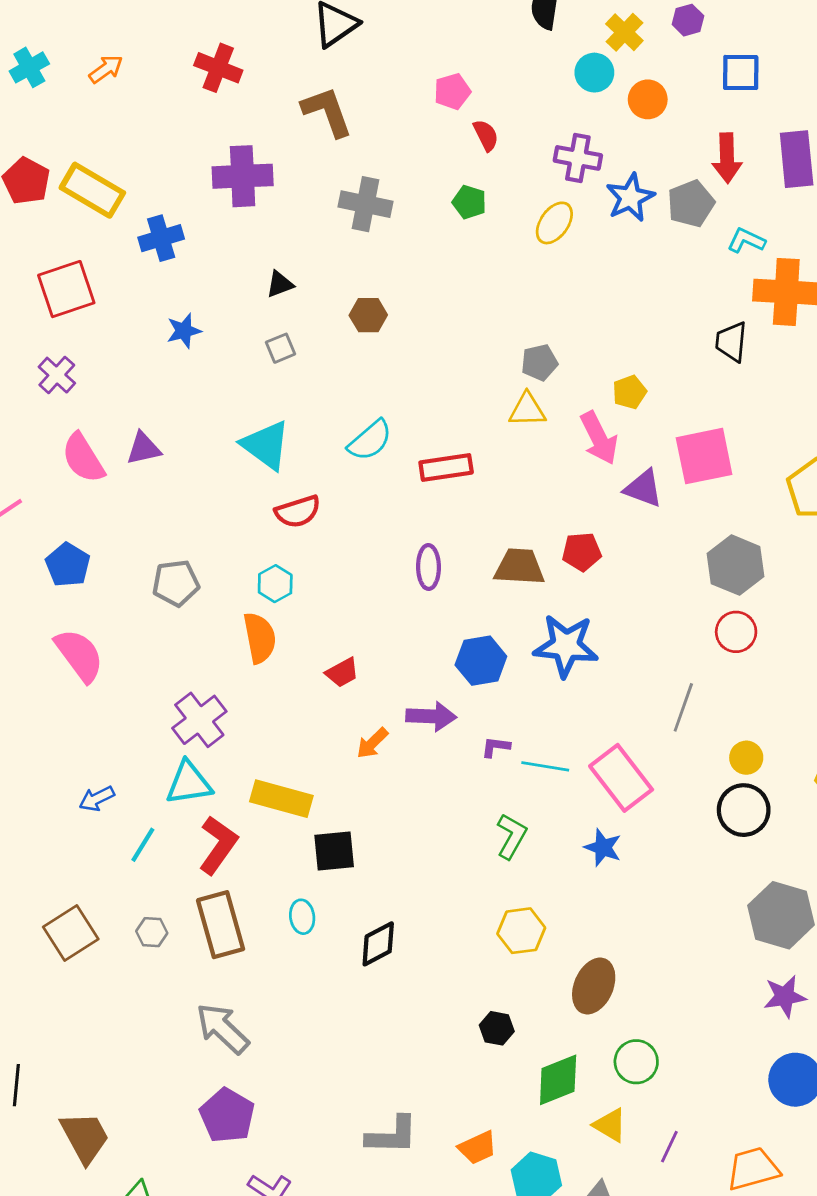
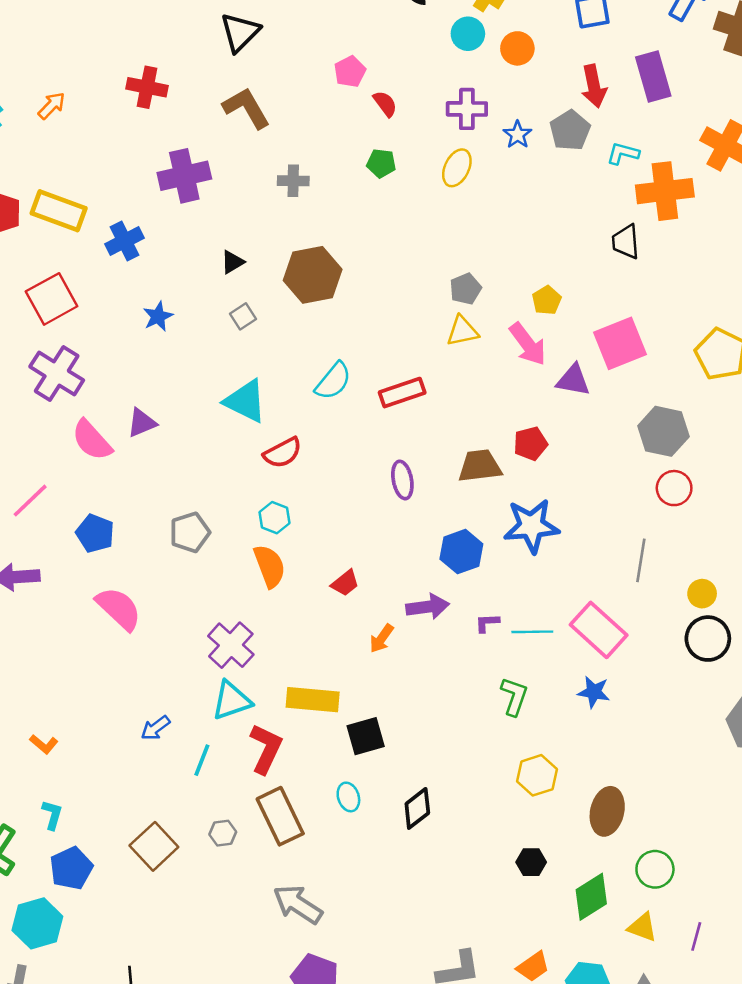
blue star: (630, 198) -> (518, 135), size x0.7
gray cross: (365, 204) -> (293, 181), size x0.7
brown hexagon: (368, 315) -> (313, 275), size x1.8
purple cross: (57, 375) -> (57, 373), size x1.6

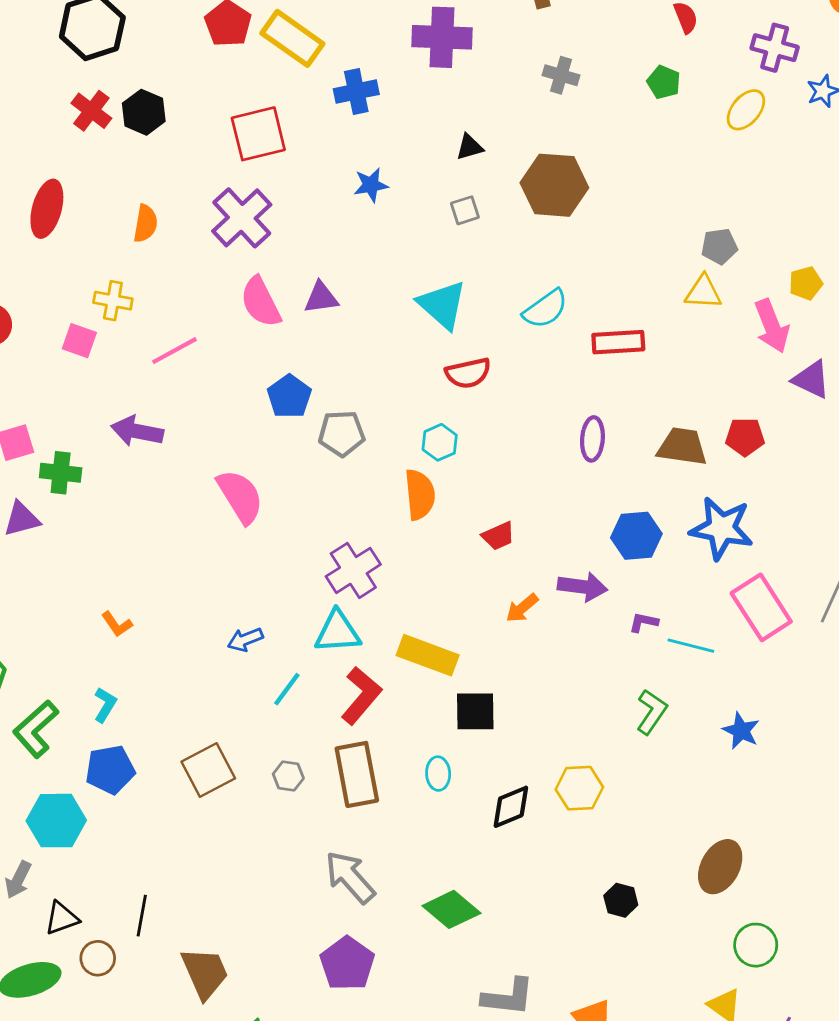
blue pentagon: (95, 533) -> (289, 396), moved
pink rectangle: (599, 630) -> (761, 607), moved
yellow hexagon: (537, 775) -> (579, 788), moved
green diamond: (591, 897) -> (451, 909), moved, turned 57

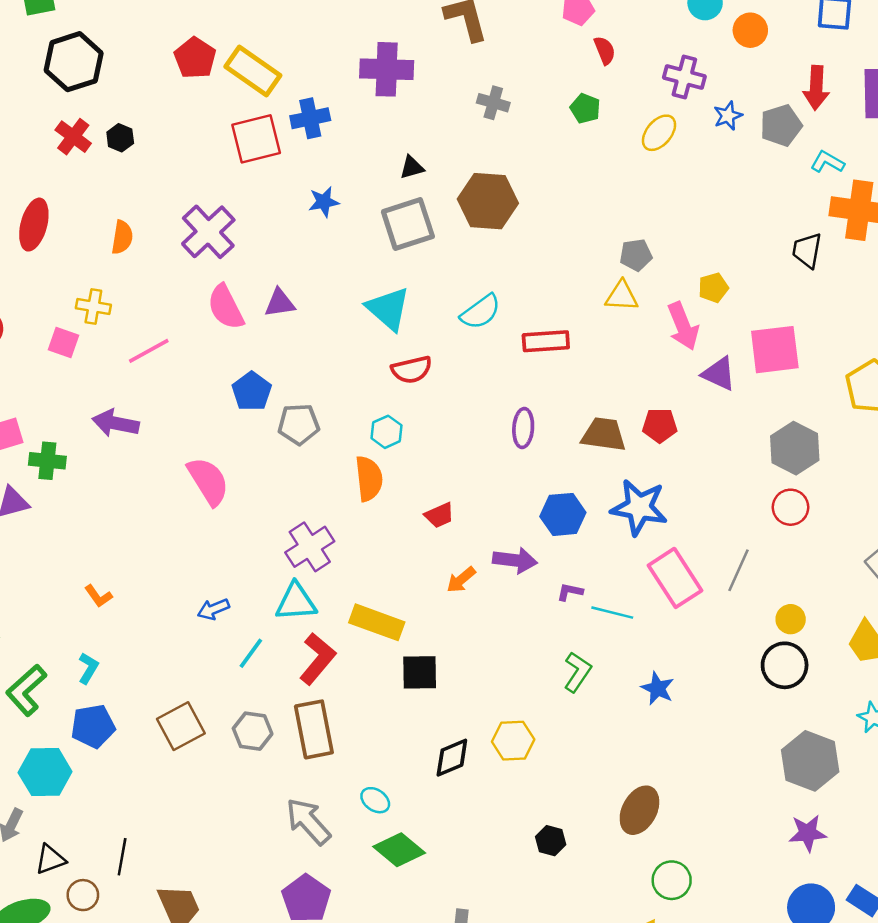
black hexagon: (144, 112) -> (120, 138), size x0.7
red square: (258, 134) -> (256, 139), moved
gray square: (465, 210) -> (408, 224), size x2.0
cyan ellipse: (438, 774) -> (375, 800), moved, turned -52
gray hexagon: (288, 776) -> (253, 731), size x1.4

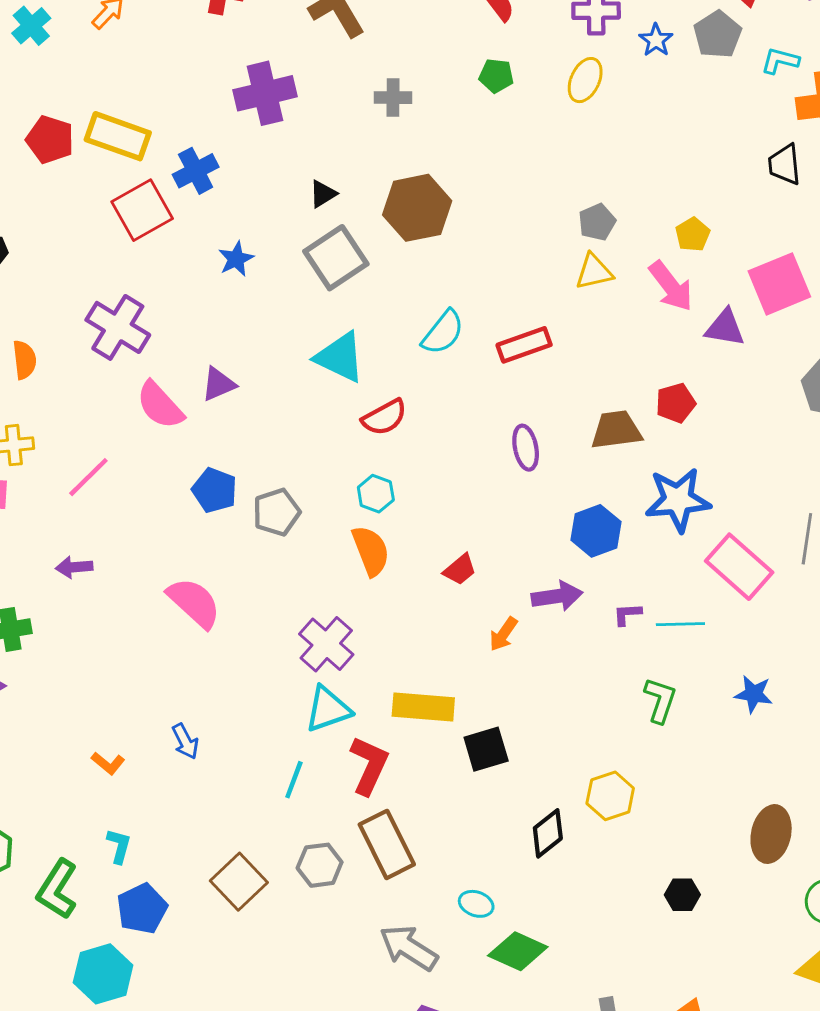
purple arrow: (116, 423) -> (74, 567), size x0.7
blue arrow: (213, 609) -> (185, 741), moved, turned -80

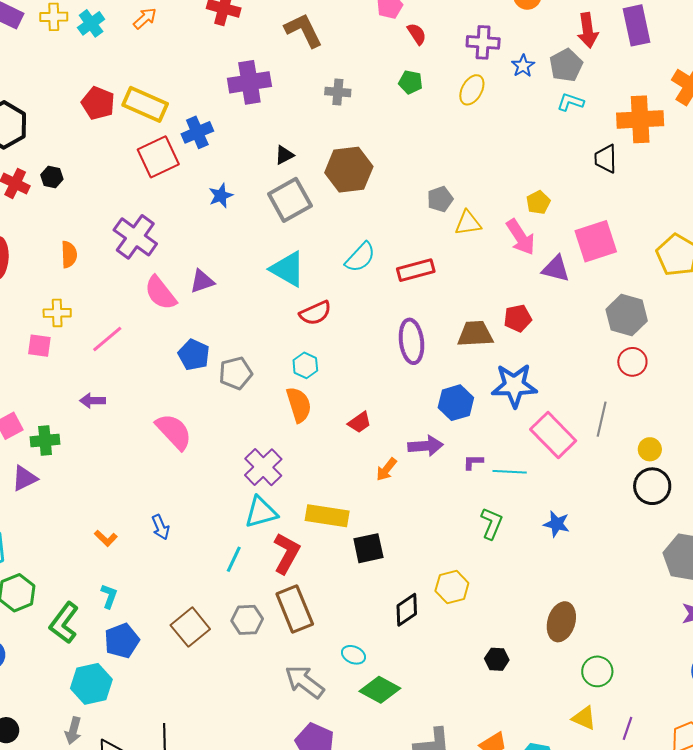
cyan L-shape: (780, 61) -> (570, 102), moved
gray pentagon: (597, 222) -> (440, 199), moved
purple ellipse: (526, 448) -> (411, 341), size x1.4

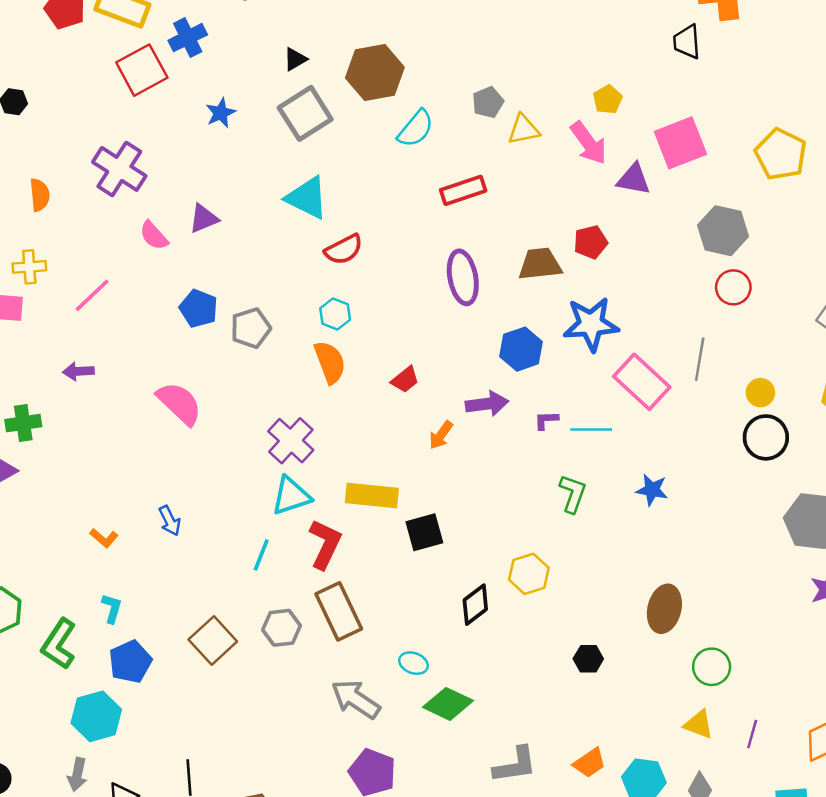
cyan semicircle: (360, 257) -> (416, 129), moved
pink semicircle: (160, 293) -> (154, 236), size x0.7

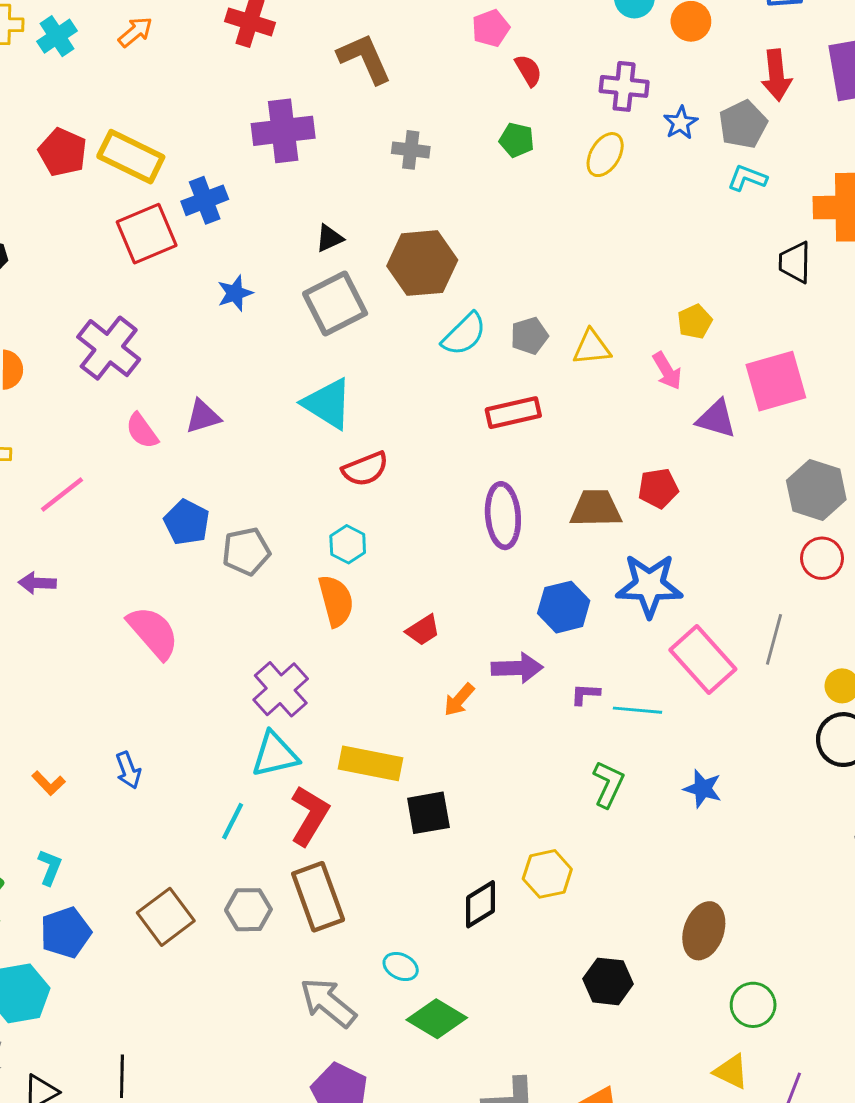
gray pentagon: (488, 102) -> (529, 336), moved
pink arrow: (589, 143) -> (667, 371), size x0.7
black hexagon: (588, 659) -> (608, 981), size x1.4

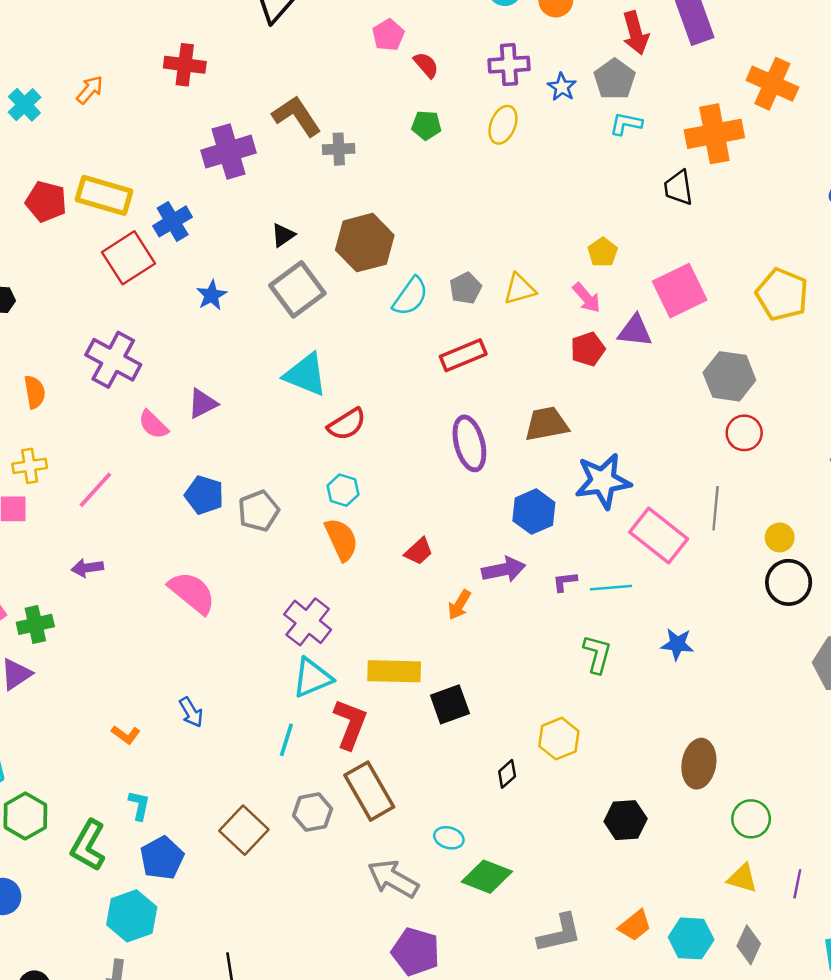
brown L-shape: (364, 58) -> (297, 116), moved
red pentagon: (658, 488) -> (588, 349), moved
black diamond: (481, 904) -> (507, 774), size x0.7

